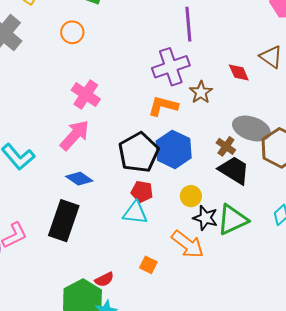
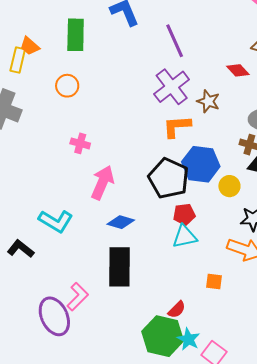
pink cross: (86, 95) -> (80, 143), moved, size x0.7
yellow circle: (191, 196) -> (229, 186), moved

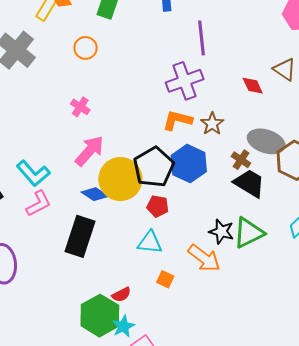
brown star: (208, 101) -> (212, 124), moved
yellow circle: (229, 186) -> (120, 179), moved, size x2.0
cyan triangle: (185, 237) -> (150, 242), moved
pink L-shape: (78, 297) -> (39, 204), moved

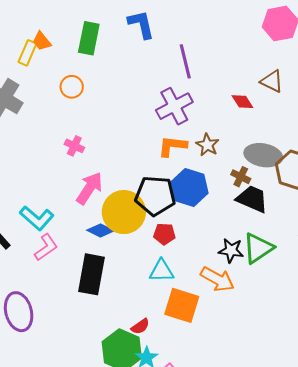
black pentagon: (154, 167) -> (155, 196), turned -30
orange square: (165, 279) -> (182, 305), size x2.0

